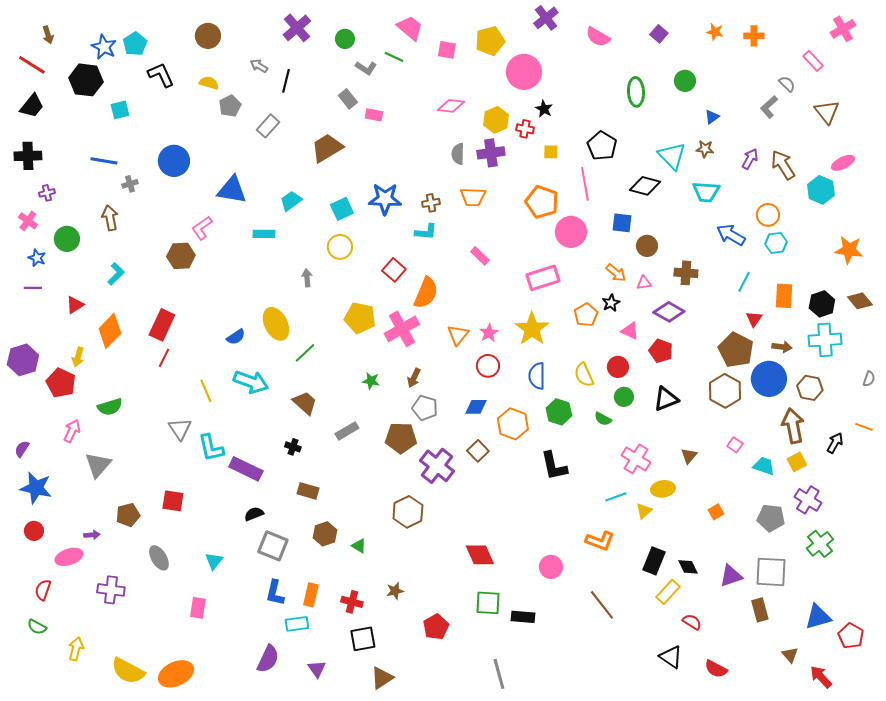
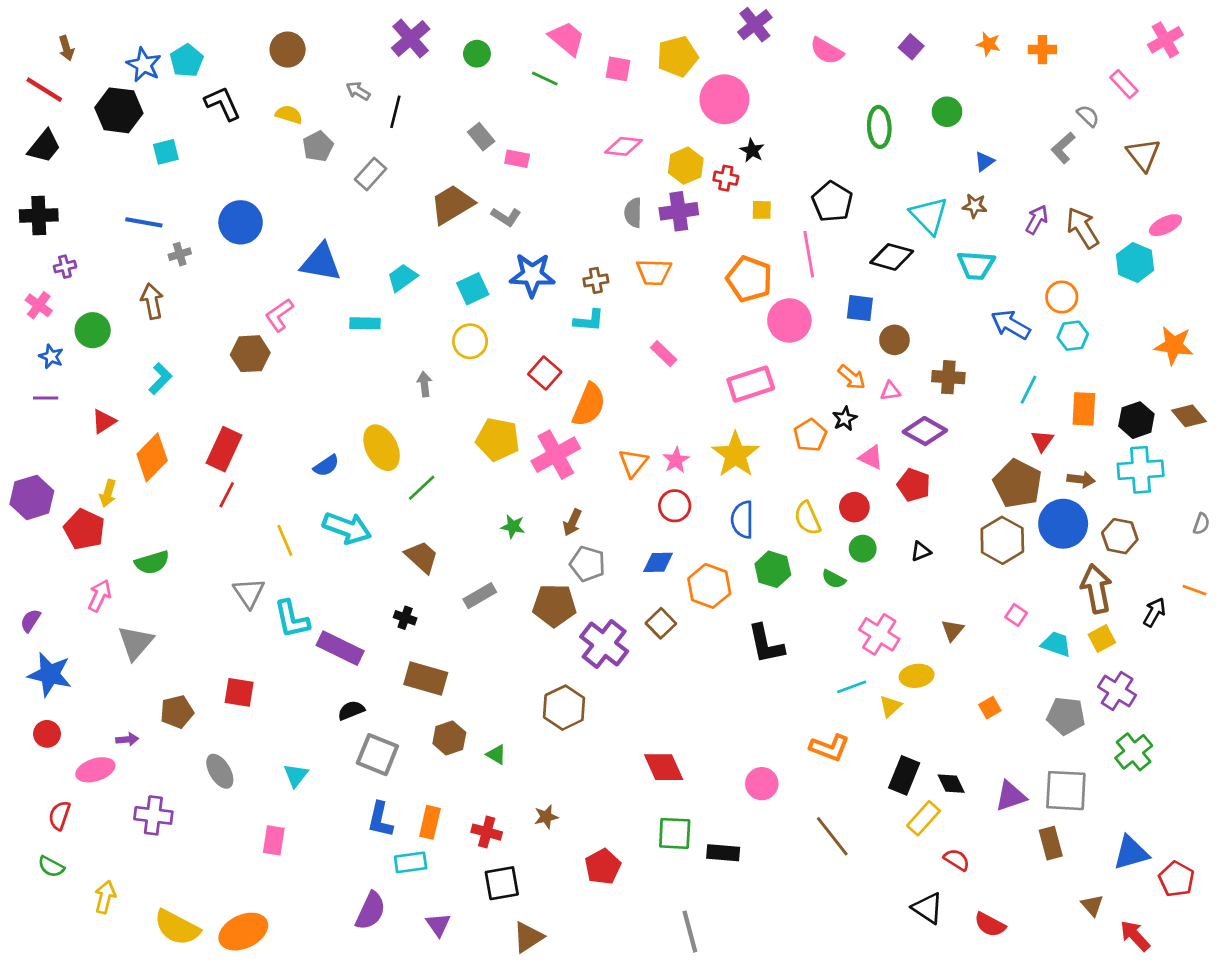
gray L-shape: (366, 68) -> (506, 217), moved
black triangle: (666, 399) -> (921, 551), size x0.6
brown rectangle: (308, 491) -> (426, 679), size x1.4

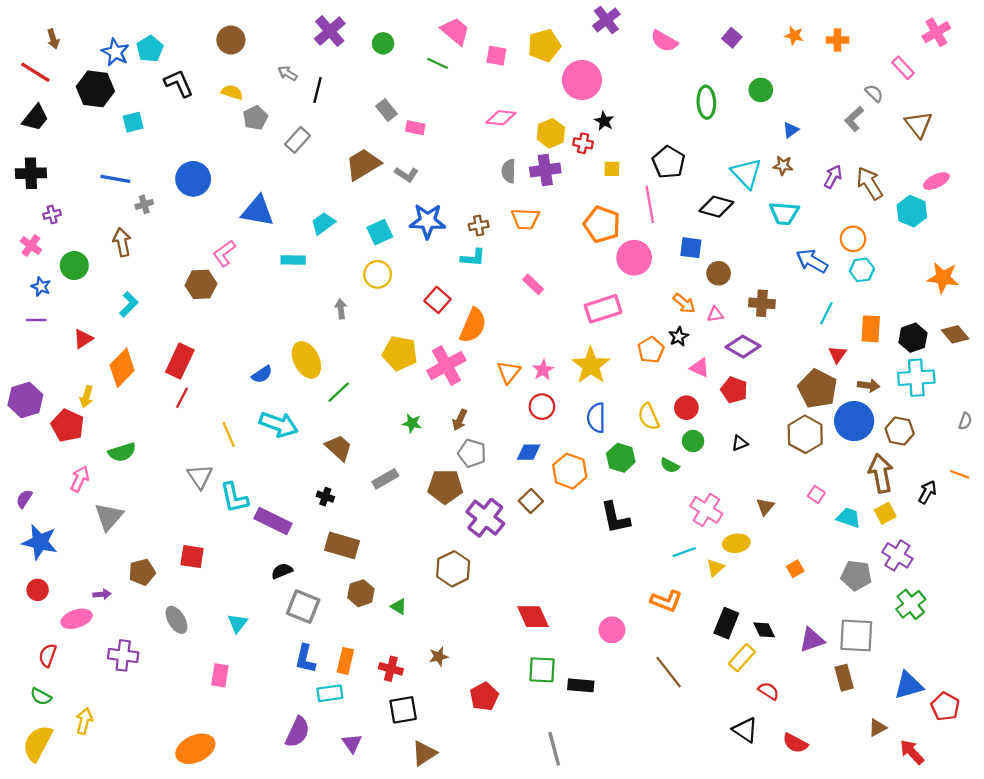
brown triangle: (1092, 905) -> (877, 728), turned 42
yellow semicircle: (177, 927) -> (38, 743), moved, turned 90

